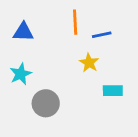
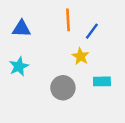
blue line: (102, 35) -> (92, 31), turned -42
gray circle: (46, 103) -> (63, 88), moved

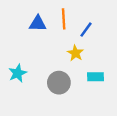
blue triangle: (21, 29) -> (38, 24), moved
cyan star: (19, 66) -> (18, 73), moved

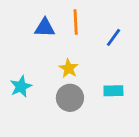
blue line: (86, 30) -> (113, 37), moved
yellow star: (75, 53) -> (69, 68), moved

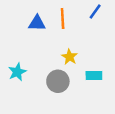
blue line: (113, 37) -> (95, 12), moved
yellow star: (69, 68) -> (70, 57), moved

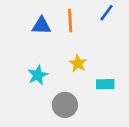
cyan star: (17, 72) -> (38, 75), moved
gray circle: (58, 81) -> (65, 105), moved

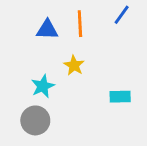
yellow star: (78, 63) -> (74, 65), moved
gray circle: (65, 105) -> (35, 120), moved

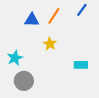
orange line: (80, 24) -> (54, 16), turned 36
cyan star: (43, 86) -> (15, 58), moved

